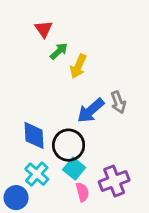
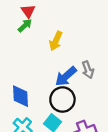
green arrow: (59, 51) -> (25, 26), moved
black circle: (69, 145) -> (62, 100), moved

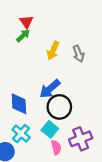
gray arrow: (88, 70) -> (78, 54), moved
blue arrow: (66, 76) -> (50, 89), moved

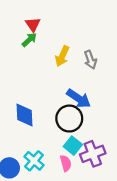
blue arrow: (50, 89) -> (79, 99), moved, turned -105
cyan square: (50, 129) -> (73, 146), moved
cyan cross: (21, 134) -> (34, 161), moved

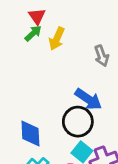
yellow arrow: (62, 56) -> (57, 39), moved
blue diamond: (25, 115) -> (30, 133), moved

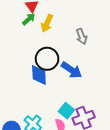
black circle: (78, 122) -> (47, 59), moved
blue diamond: (30, 133) -> (39, 75), moved

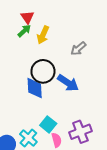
gray arrow: (82, 36) -> (78, 48), turned 70
cyan square: (66, 111) -> (48, 124), moved

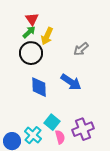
black circle: (43, 71) -> (31, 53), moved

